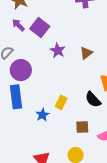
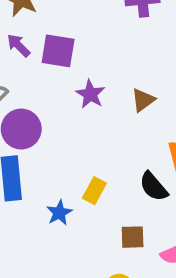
purple square: (40, 27) -> (58, 51), turned -30

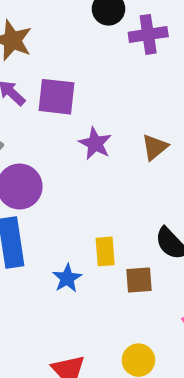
yellow rectangle: (94, 191) -> (105, 251), turned -30
brown square: (133, 237) -> (139, 280), moved

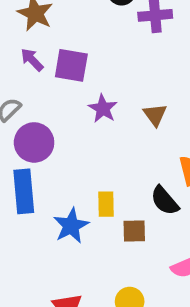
brown triangle: (155, 147) -> (155, 115), turned -30
blue star: (67, 278) -> (71, 226), size x1.4

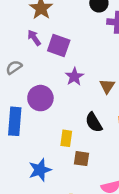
purple circle: (34, 142) -> (40, 98), moved
black semicircle: (165, 201) -> (94, 122), moved
blue star: (71, 226) -> (40, 170), moved

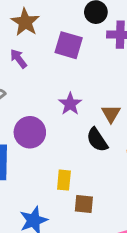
purple square: (59, 45) -> (69, 45), moved
black semicircle: (94, 122) -> (97, 140), moved

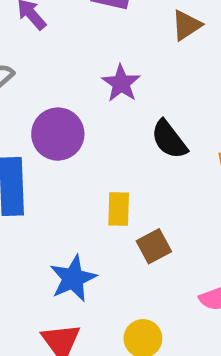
brown triangle: (111, 114) -> (186, 25), moved, turned 30
brown square: (84, 204) -> (154, 246), turned -30

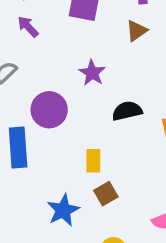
black semicircle: (169, 139) -> (127, 111), turned 116
brown square: (154, 246) -> (106, 194), moved

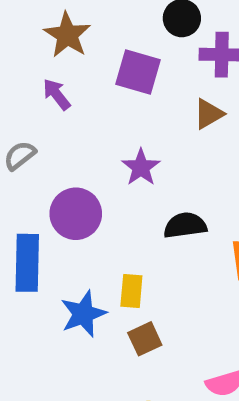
blue star: (63, 210) -> (83, 314), moved

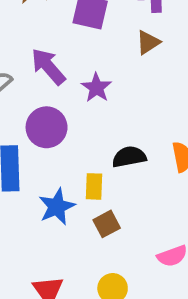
purple arrow: (57, 94) -> (48, 67), moved, size x1.5
black semicircle: (185, 225) -> (129, 157), moved

